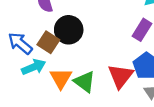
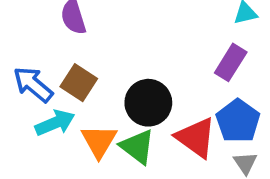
black circle: (69, 30) -> (148, 103), moved
red triangle: (121, 76) -> (196, 137), turned -32

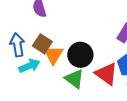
blue arrow: (33, 84) -> (17, 45), turned 40
orange triangle: (99, 141) -> (53, 55), moved

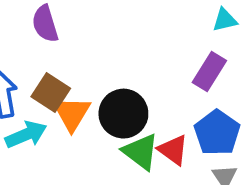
red triangle: (106, 74) -> (173, 150), size x0.7
green triangle: (74, 79) -> (141, 152), moved

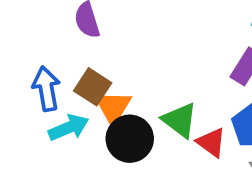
black circle: (123, 114) -> (130, 139), moved
green triangle: (141, 152) -> (180, 120), moved

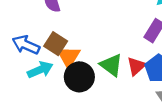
blue arrow: (46, 89) -> (26, 45), turned -56
red triangle: (211, 142) -> (136, 66), moved, turned 42

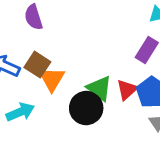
cyan arrow: (40, 70) -> (20, 112), moved
black circle: (79, 77) -> (86, 108), moved

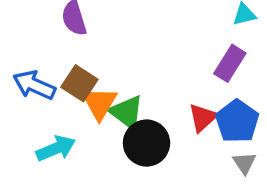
green triangle: (99, 88) -> (127, 112), moved

